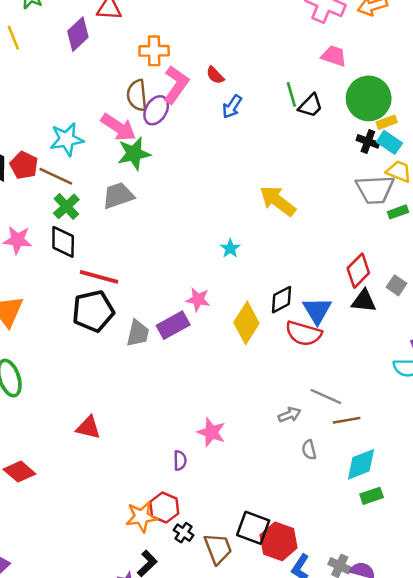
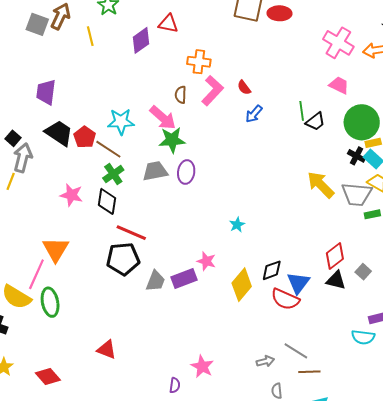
brown semicircle: (137, 95) -> (181, 95), size x0.7
purple ellipse: (156, 110) -> (186, 172), moved, turned -30
yellow arrow: (278, 201) -> (321, 185), moved

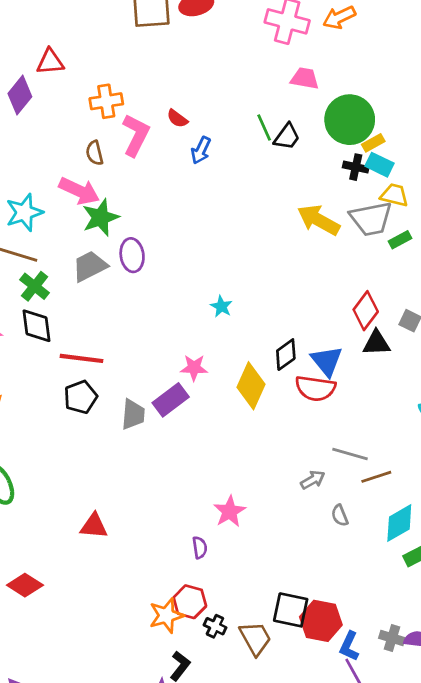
black pentagon: (123, 259) -> (81, 397), size x0.7
pink star: (202, 366) -> (230, 511), turned 30

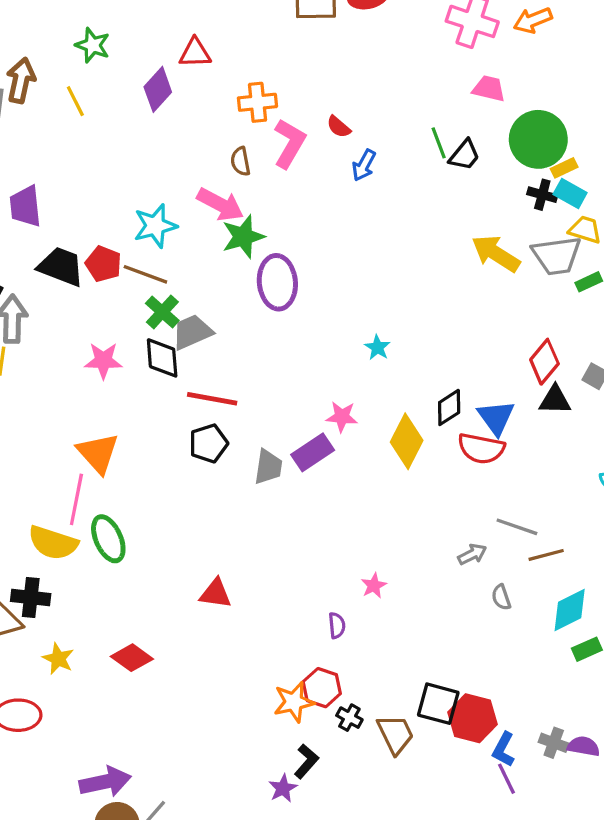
purple ellipse: (132, 255) -> (277, 282), size x1.4
gray trapezoid: (90, 266) -> (192, 332), moved
pink star: (230, 511) -> (374, 586), size x0.7

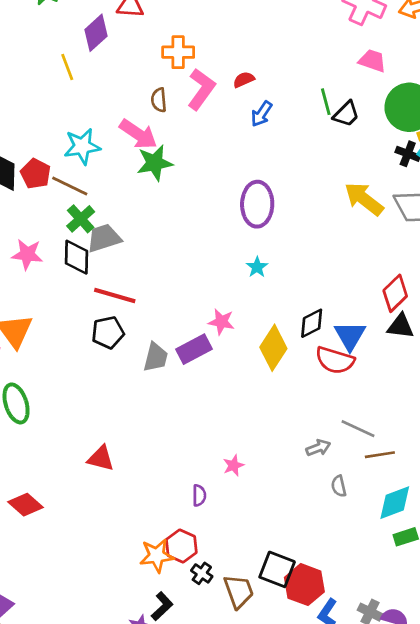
yellow line: (75, 101) -> (67, 67), moved
red semicircle: (339, 127) -> (244, 80), turned 110
purple ellipse: (277, 282) -> (257, 204), moved

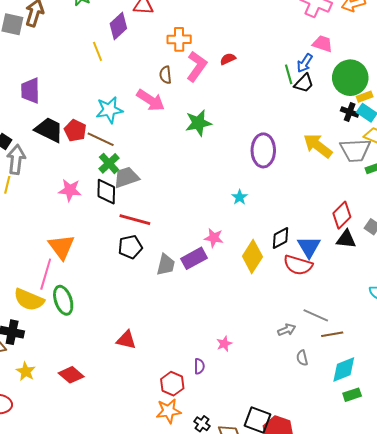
blue arrow: (261, 114) -> (305, 63), moved
green star: (155, 163) -> (198, 123), moved
purple ellipse: (257, 204) -> (263, 150), moved
red hexagon: (181, 546) -> (172, 384), moved

